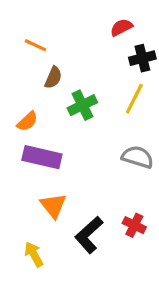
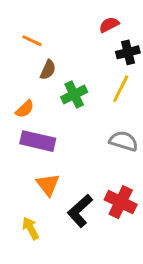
red cross: (134, 225) -> (121, 202), size x1.5

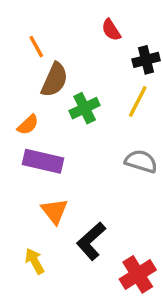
red semicircle: (109, 25) -> (111, 30), moved, turned -96
orange line: (32, 41) -> (36, 47), turned 36
brown semicircle: (48, 70) -> (55, 80), size x1.5
red cross: (121, 202) -> (138, 274), moved, turned 32

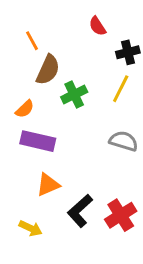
orange triangle: (55, 211) -> (48, 185), turned 45
yellow arrow: (35, 261) -> (31, 228), turned 145
red cross: (138, 274) -> (121, 215), moved

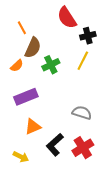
red semicircle: (97, 26) -> (67, 18), size x1.6
orange semicircle: (25, 109) -> (17, 66), moved
purple rectangle: (38, 141) -> (26, 97), turned -35
gray semicircle: (124, 141) -> (82, 113), moved

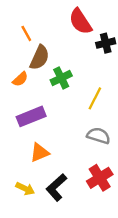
yellow line: (83, 61) -> (95, 98), moved
black L-shape: (55, 145) -> (56, 187), moved

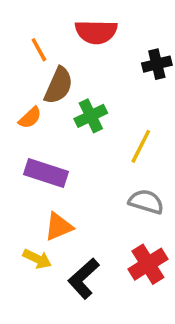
red semicircle: (80, 21) -> (96, 32), moved, turned -56
purple rectangle: (31, 116) -> (46, 173), turned 40
yellow arrow: (25, 189) -> (37, 259), moved

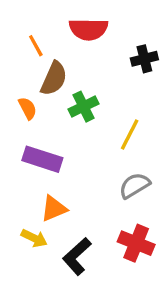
orange semicircle: (30, 118) -> (28, 108), turned -75
gray semicircle: (146, 202) -> (135, 186), turned -48
red cross: (148, 264) -> (136, 243), turned -36

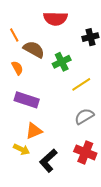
orange line: (36, 46) -> (14, 35), moved
brown semicircle: (54, 79) -> (34, 49), turned -85
green cross: (83, 107) -> (62, 62), moved
yellow line: (130, 135) -> (81, 84), turned 30

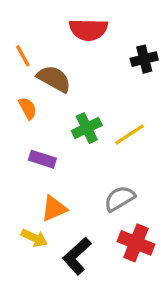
green cross: (62, 62) -> (87, 128), moved
purple rectangle: (27, 100) -> (42, 159), size x0.7
gray semicircle: (84, 116) -> (120, 199), moved

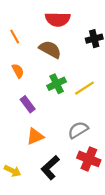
brown semicircle: (54, 79) -> (50, 49), moved
purple rectangle: (42, 159) -> (28, 104), turned 35
yellow arrow: (34, 238) -> (13, 171), moved

